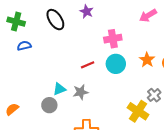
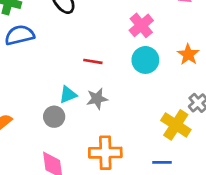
pink cross: (113, 39) -> (141, 25), turned -30
blue semicircle: (24, 46) -> (20, 35), size x1.5
red line: (88, 65) -> (93, 61), moved, turned 32

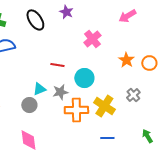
cyan circle: (145, 60) -> (84, 78), moved
yellow cross: (176, 125) -> (104, 106), moved
orange cross: (105, 153) -> (76, 110), moved

